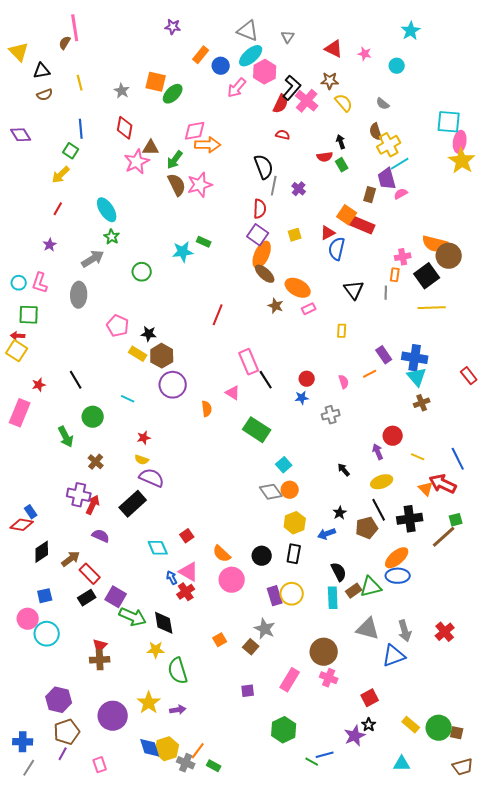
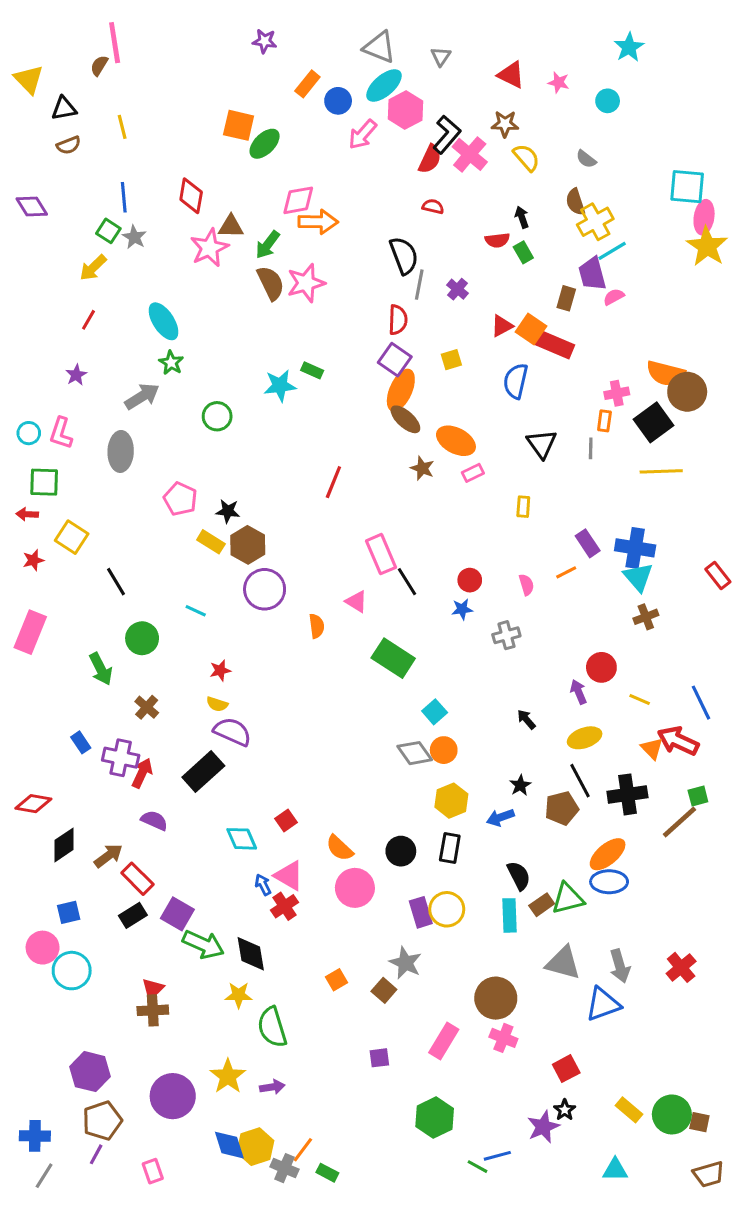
gray star: (122, 91) -> (134, 237), moved
red triangle: (328, 233) -> (502, 326), moved
yellow square: (17, 351) -> (72, 537), moved
red star: (39, 385) -> (33, 560), moved
blue rectangle: (31, 512) -> (81, 742), moved

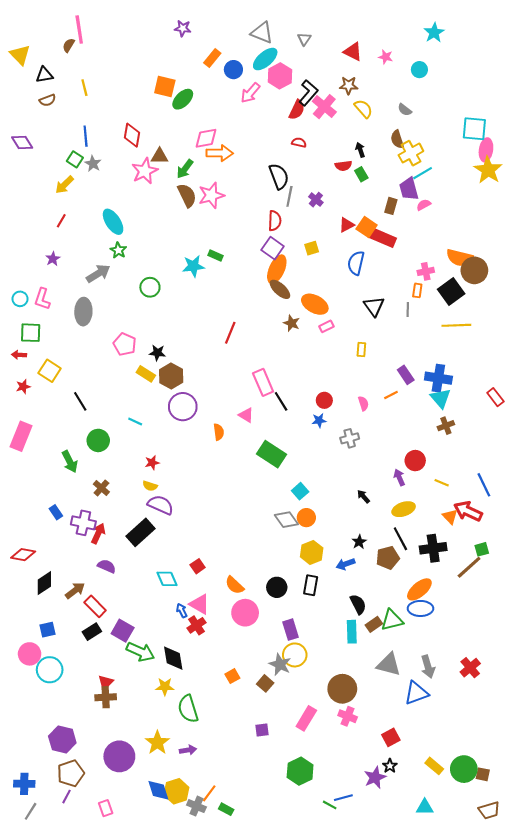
yellow circle: (447, 909) -> (295, 655), moved

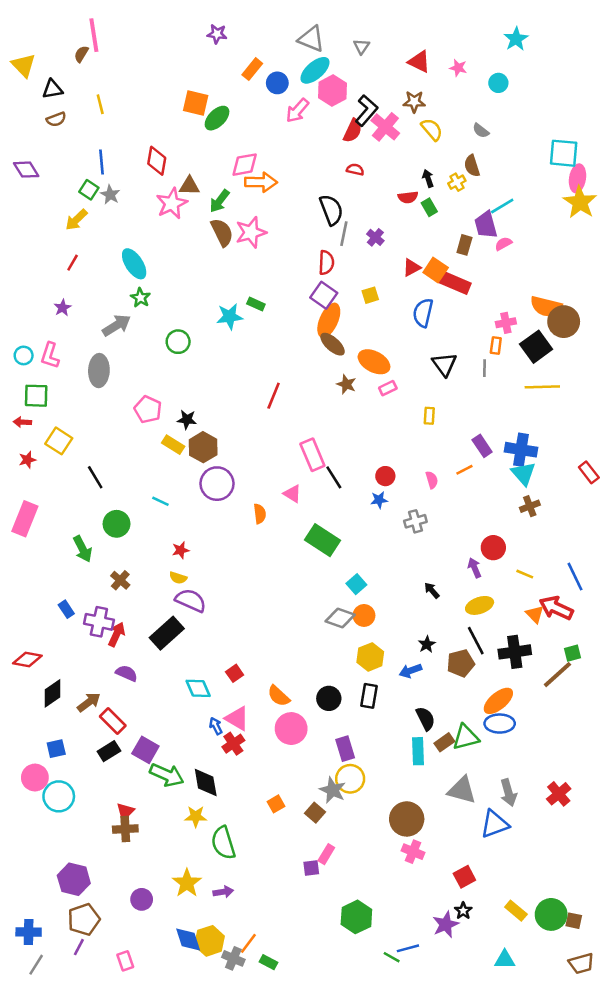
yellow cross: (411, 153) -> (457, 182), moved, size x0.6
gray diamond: (286, 520) -> (340, 618), turned -35
pink rectangle: (306, 718) -> (326, 854), moved, size x0.7
purple circle: (119, 756) -> (142, 899), size x0.6

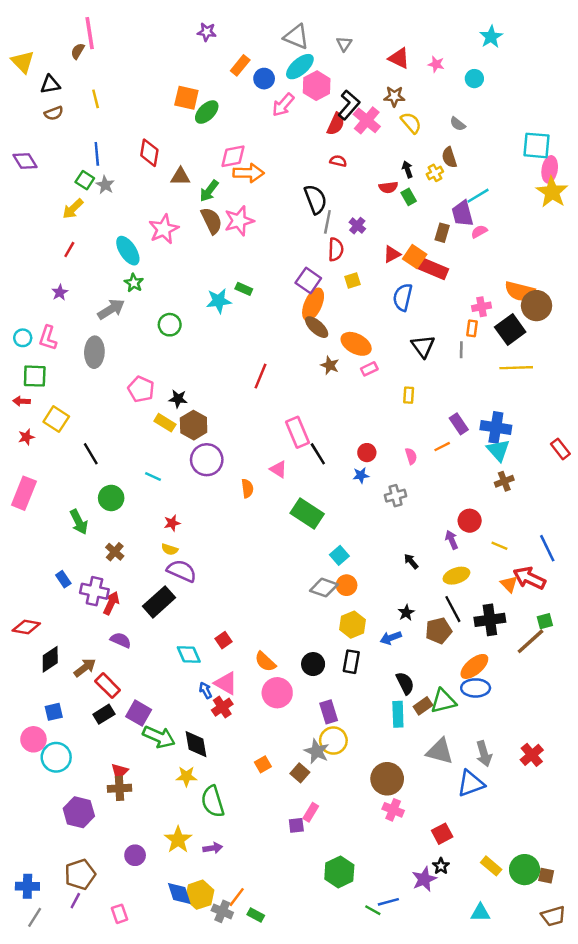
pink star: (172, 203) -> (164, 229), moved
red semicircle: (326, 263) -> (336, 249), moved
purple hexagon: (74, 879) -> (79, 812), moved

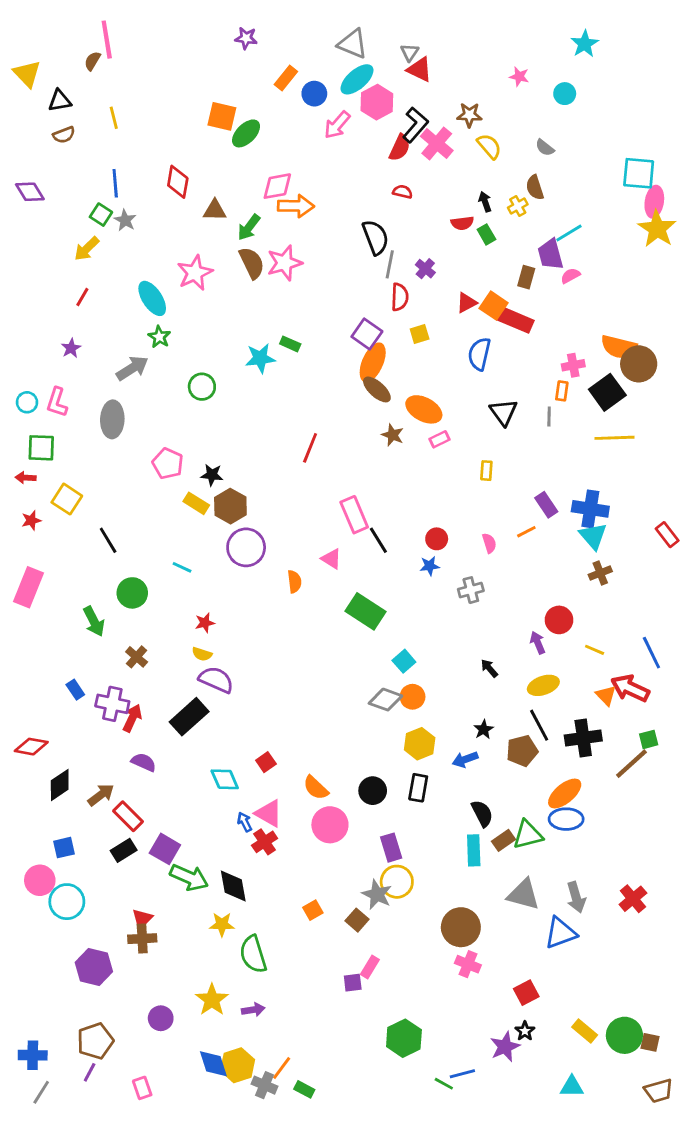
red triangle: (399, 58) -> (420, 69), moved

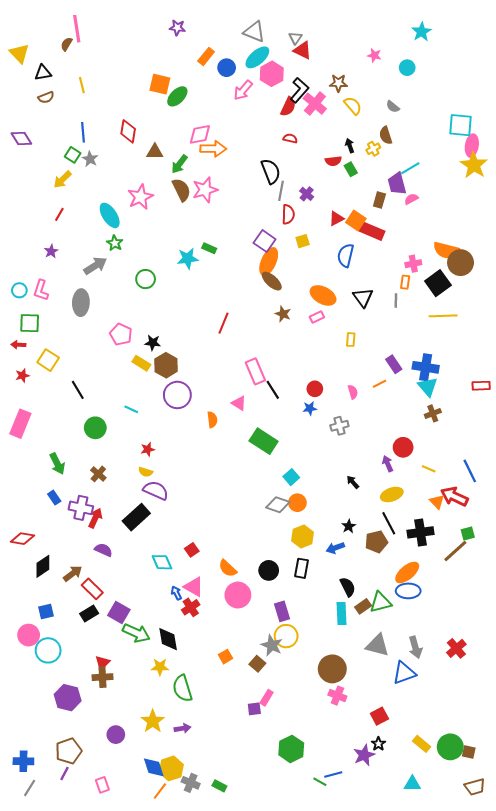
orange ellipse: (424, 409) -> (323, 295), moved
red rectangle: (667, 535) -> (481, 386), turned -54
green arrow: (94, 621) -> (57, 464), moved
orange line: (282, 1068) -> (160, 791), moved

